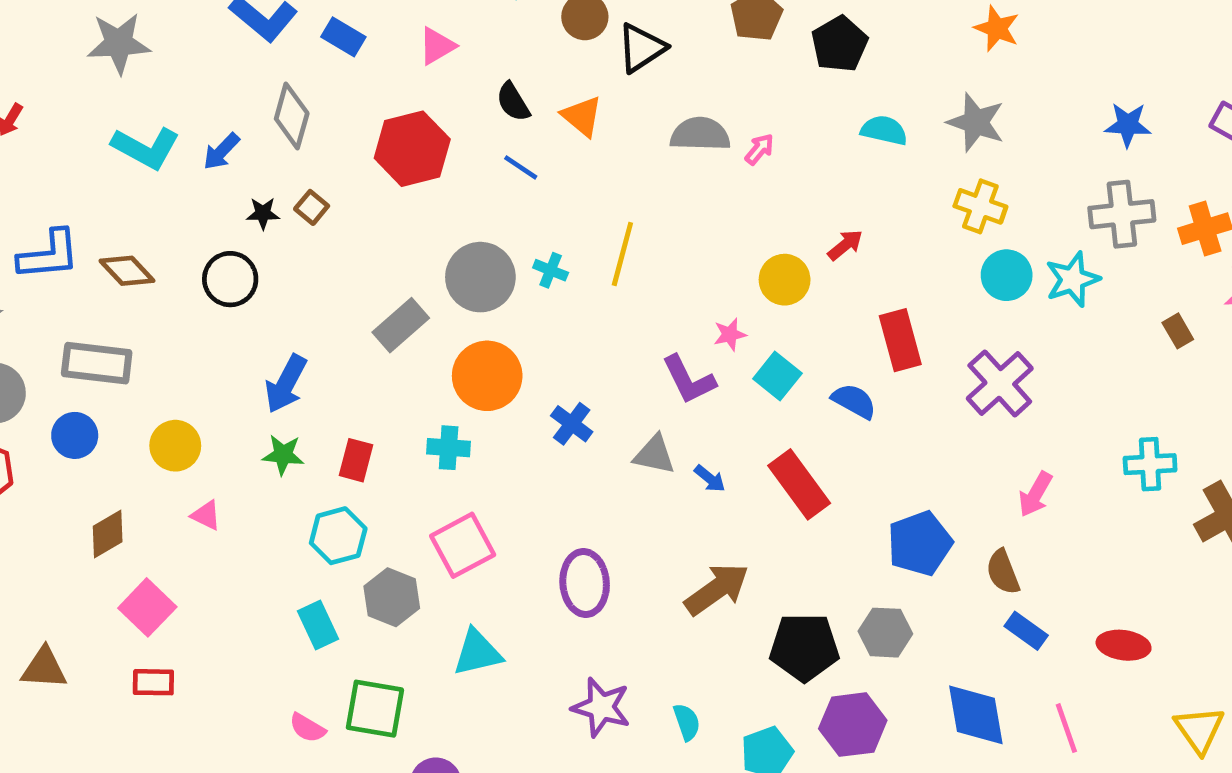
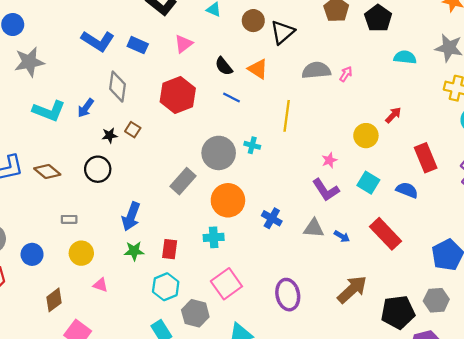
yellow line: (622, 254) -> (287, 116), moved
pink star: (730, 334) -> (329, 160), moved
gray rectangle: (97, 363) -> (69, 219), moved, size x0.5

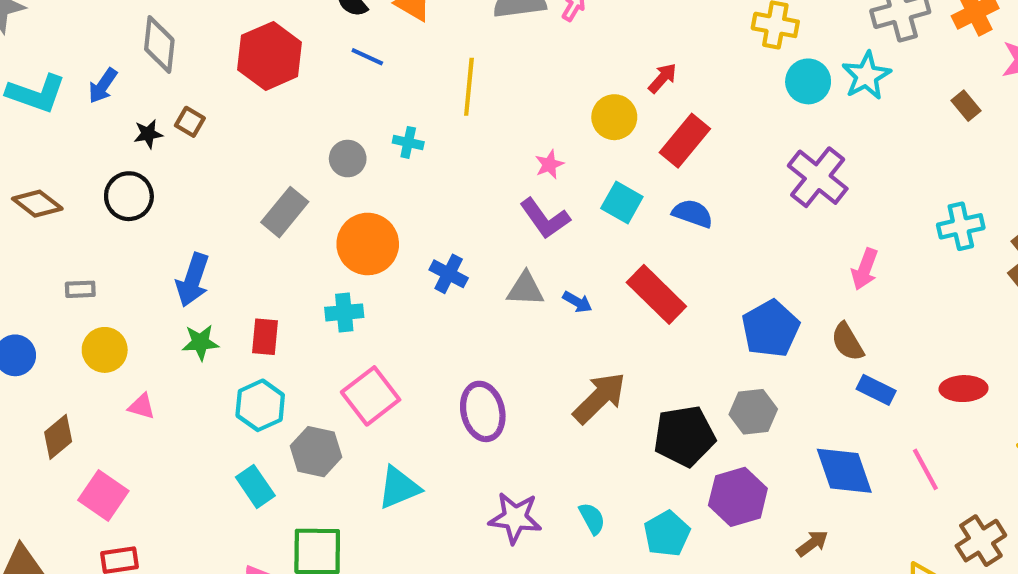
gray circle: (219, 153) -> (348, 159), size x0.6
red rectangle: (426, 158) -> (685, 141), moved, turned 64

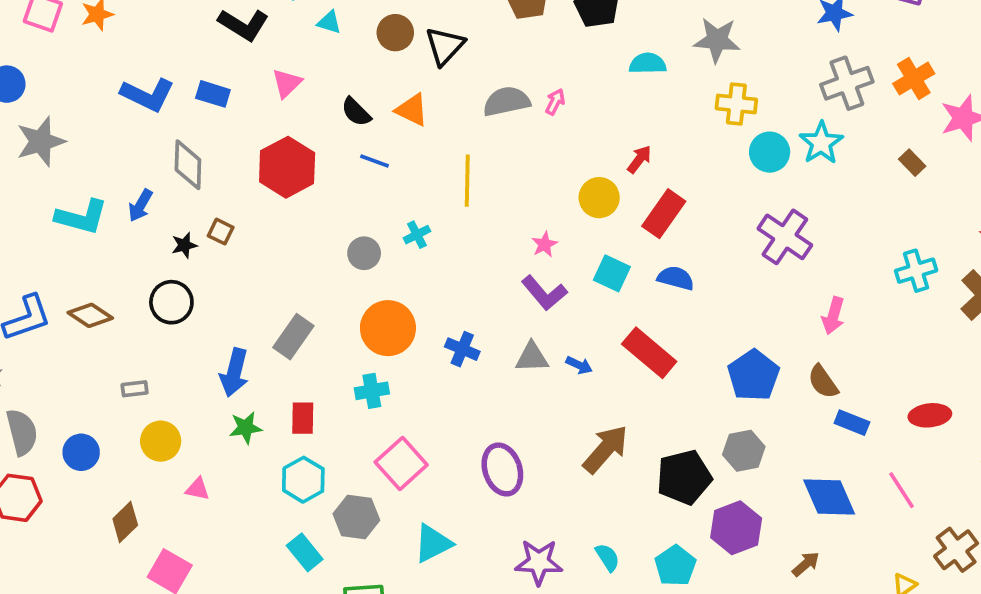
cyan cross: (408, 142) -> (417, 235), turned -35
gray rectangle: (285, 212) -> (293, 337), moved

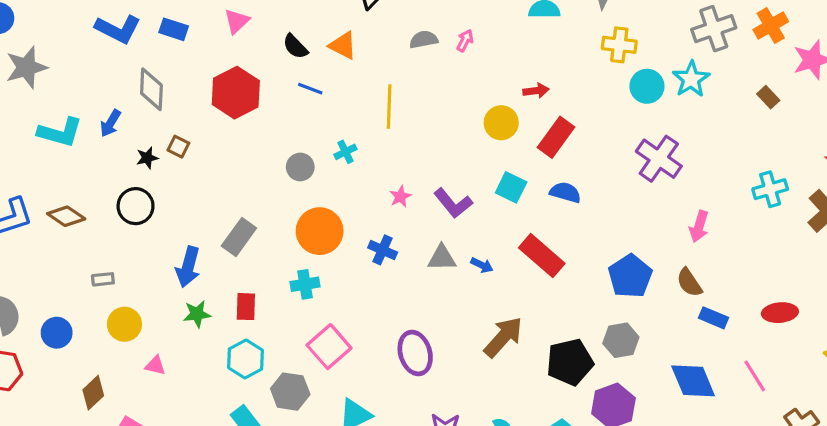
gray semicircle: (507, 101) -> (424, 40), size x0.7
red arrow: (639, 159) -> (536, 91), turned 45
pink star: (545, 244) -> (400, 197), moved

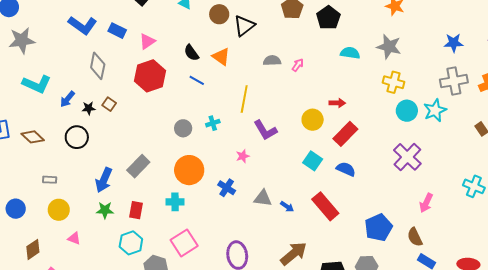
pink triangle: (237, 21) -> (147, 41), moved
blue arrow: (110, 123) -> (67, 99), moved
cyan cross: (770, 189) -> (474, 186), turned 30
purple L-shape: (453, 203) -> (265, 130), moved

